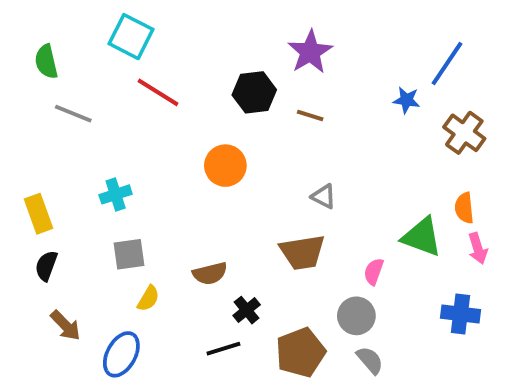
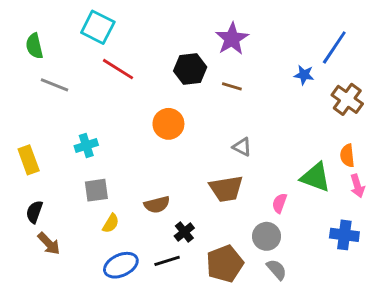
black semicircle: (46, 266) -> (34, 212), moved
blue ellipse: (121, 354) -> (121, 265), moved, turned 36

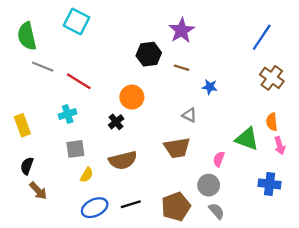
green semicircle: (34, 46) -> (27, 36), size x1.4
red line: (118, 69) -> (79, 81), moved
blue star: (304, 75) -> (210, 87), moved
brown semicircle: (157, 205) -> (123, 160), size x1.4
black cross: (184, 232) -> (116, 122), moved

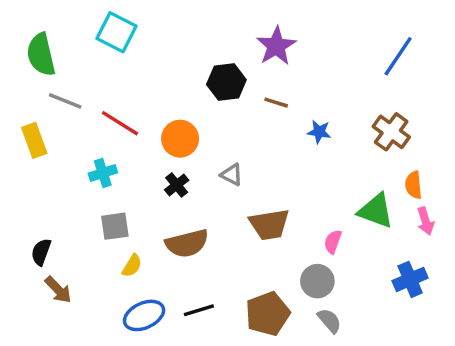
brown cross: (272, 78) -> (391, 132), moved
orange circle: (132, 97) -> (180, 139), moved
gray triangle: (189, 115) -> (232, 175), moved
yellow rectangle: (22, 125) -> (34, 140), moved
blue cross: (270, 184) -> (410, 279), turned -30

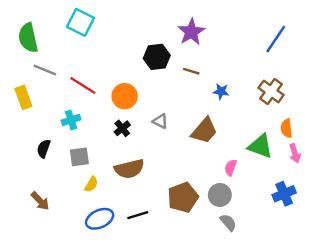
brown trapezoid: (269, 224) -> (204, 131), moved, turned -40
black semicircle: (41, 252) -> (44, 149), moved
brown pentagon: (268, 314) -> (183, 197), moved

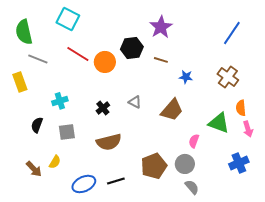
red line: (83, 85) -> (78, 54), moved
orange circle: (125, 96) -> (105, 62), moved
yellow semicircle: (91, 184) -> (55, 162), moved

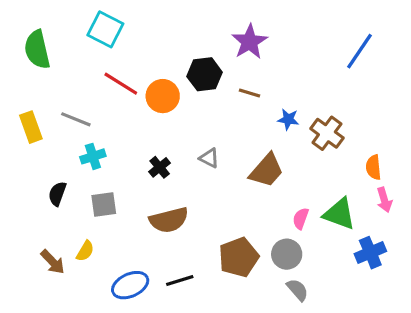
gray line: (38, 59) -> (76, 119), moved
brown cross: (228, 77) -> (327, 133), moved
green triangle: (219, 123) -> (339, 214), moved

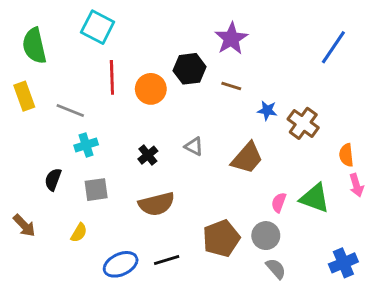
red line: (121, 84) -> (112, 77), turned 56
yellow rectangle: (31, 127) -> (24, 96), moved
blue cross: (370, 253) -> (343, 263), moved
brown arrow: (53, 262) -> (24, 225), moved

